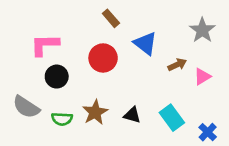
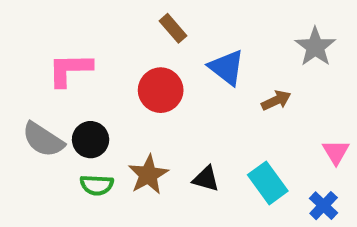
black circle: (57, 77) -> (91, 140), moved
pink triangle: (202, 77) -> (336, 152), moved, turned -30
gray semicircle: (26, 107) -> (43, 140), moved

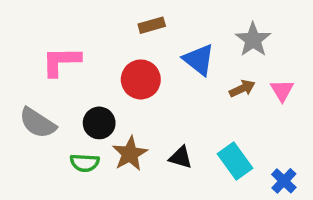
brown rectangle: (173, 28) -> (152, 25), turned -65
gray star: (315, 47) -> (253, 40), moved
black circle: (91, 140) -> (99, 123), moved
pink triangle: (336, 152) -> (282, 90), moved

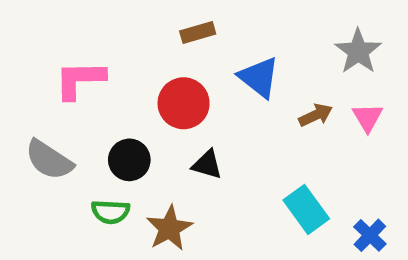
gray star: (253, 40) -> (358, 51), moved
brown star: (130, 154) -> (169, 228), moved
black triangle: (181, 157) -> (207, 165), moved

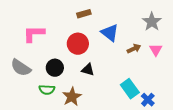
blue cross: (370, 235) -> (148, 100), moved

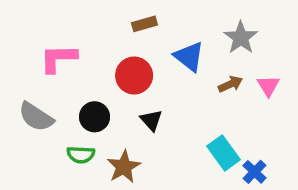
gray star: (152, 22) -> (241, 38), moved
black triangle: (88, 70) -> (151, 120), turned 32

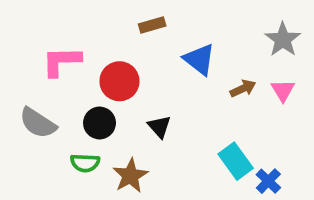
gray star: (241, 38) -> (283, 40), moved
red circle: (134, 76) -> (119, 81), moved

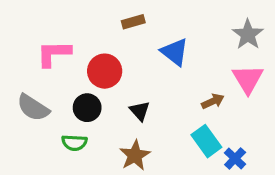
brown arrow: (243, 89) -> (213, 101), moved
pink triangle: (283, 90) -> (248, 79), size x1.5
brown star: (130, 176) -> (135, 155), moved

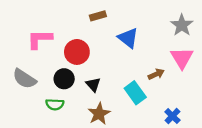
black triangle: (140, 111) -> (93, 85), moved
cyan rectangle: (206, 141) -> (135, 93), moved

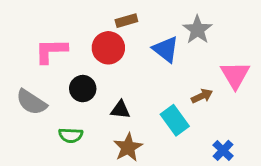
gray star: (182, 25) -> (197, 30), moved
red circle: (77, 52) -> (108, 48), moved
black circle: (64, 79) -> (83, 89), moved
black triangle: (93, 85) -> (120, 110), turned -42

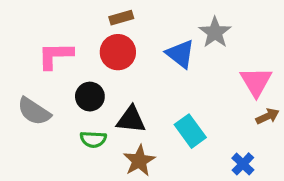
brown rectangle: (126, 21) -> (121, 18), moved
brown arrow: (202, 96) -> (268, 116), moved
black triangle: (120, 110) -> (131, 120), size x1.4
green semicircle: (71, 135) -> (93, 139), moved

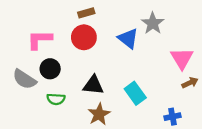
black circle: (90, 97) -> (50, 69), moved
green semicircle: (93, 139) -> (56, 99), moved
blue cross: (243, 164) -> (172, 117), turned 35

